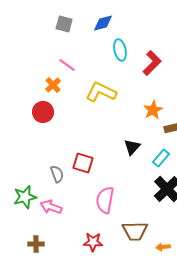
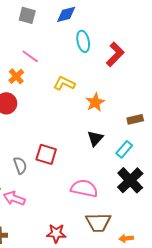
yellow L-shape: (101, 92) -> (64, 83), size x0.7
orange star: (153, 110) -> (95, 102), moved
pink semicircle: (105, 200) -> (84, 188), moved, turned 92

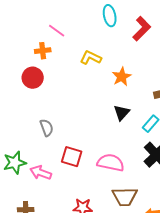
orange cross: (16, 76) -> (43, 51), turned 35
red square: (46, 154) -> (72, 157), moved
gray semicircle: (20, 165) -> (47, 128), moved

